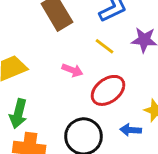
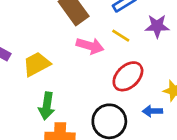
pink arrow: (72, 70) -> (90, 46), moved, size x1.4

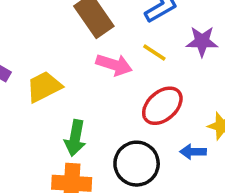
green arrow: (47, 106) -> (75, 138), moved

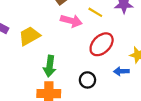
black circle: (137, 164) -> (87, 80), size x0.6

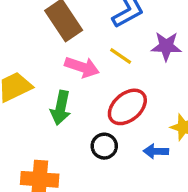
green arrow: (50, 66) -> (61, 108), moved
black circle: (87, 80) -> (104, 146), moved

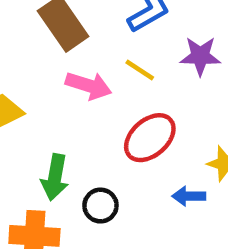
green arrow: (61, 108) -> (55, 177), moved
black circle: (104, 146) -> (100, 206), moved

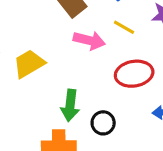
red ellipse: (150, 138) -> (134, 74), turned 36

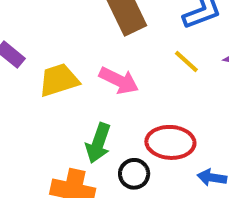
pink arrow: (89, 40) -> (119, 81), moved
red ellipse: (134, 74) -> (170, 142), moved

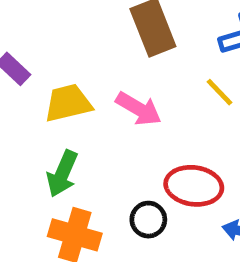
green arrow: (98, 143) -> (62, 174), moved

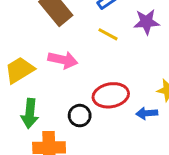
black circle: (148, 220) -> (80, 116), moved

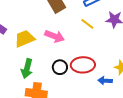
black circle: (80, 116) -> (60, 67), moved

